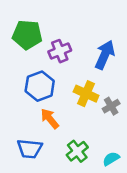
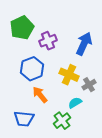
green pentagon: (27, 35) -> (22, 28), turned -30
cyan semicircle: (111, 159) -> (75, 103), moved

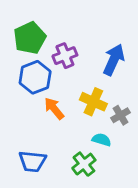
blue hexagon: (32, 69) -> (35, 77), moved
orange arrow: (40, 95) -> (54, 108), moved
cyan semicircle: (75, 103) -> (102, 140), turned 48

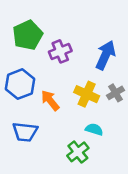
blue hexagon: (35, 77) -> (20, 84), moved
gray cross: (121, 115) -> (116, 93), moved
blue trapezoid: (32, 161) -> (25, 132), moved

